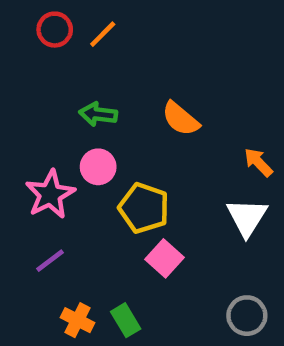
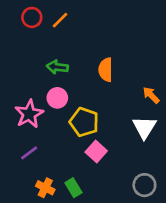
orange semicircle: (181, 119) -> (106, 70), turned 50

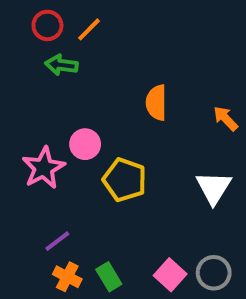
green arrow: (57, 67) -> (61, 65), moved
orange arrow: (151, 95) -> (226, 118), moved
pink square: (96, 152) -> (170, 275), moved
purple line: (29, 153) -> (57, 241), moved

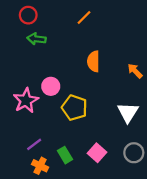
orange line: (89, 29) -> (84, 17), moved
gray circle: (214, 273) -> (134, 153), moved
pink square: (170, 275) -> (97, 153), moved
green rectangle: (109, 277) -> (65, 155), moved

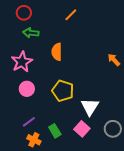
orange semicircle: (93, 61) -> (57, 52), moved
pink circle: (51, 86) -> (27, 89), moved
pink star: (26, 101) -> (22, 62), moved
white triangle: (128, 112) -> (90, 107), moved

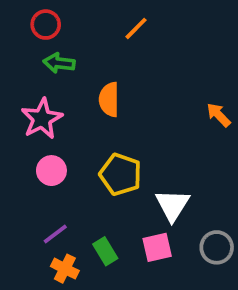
pink square: (82, 129) -> (157, 247), turned 35

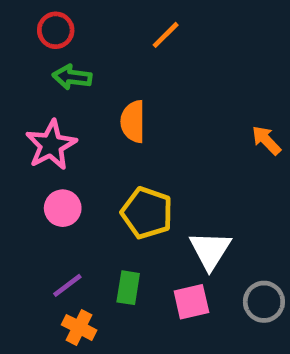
green rectangle: (105, 251) -> (128, 288), moved, turned 40

